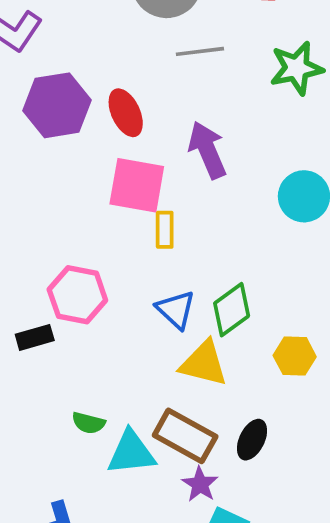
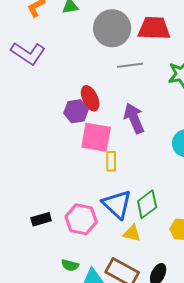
purple hexagon: (57, 105) -> (76, 111), moved, size x0.7
pink hexagon: (77, 295) -> (81, 219), moved
blue triangle: (176, 310) -> (117, 204), size x1.4
yellow triangle: (204, 363) -> (132, 233), size x0.7

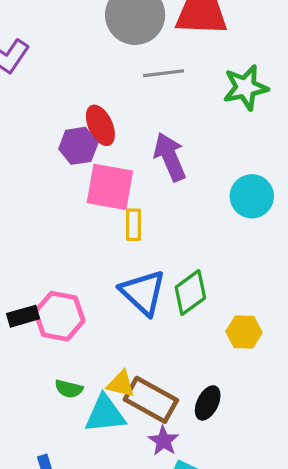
pink hexagon: (81, 219) -> (59, 316), moved
yellow triangle: (132, 233) -> (121, 384), moved

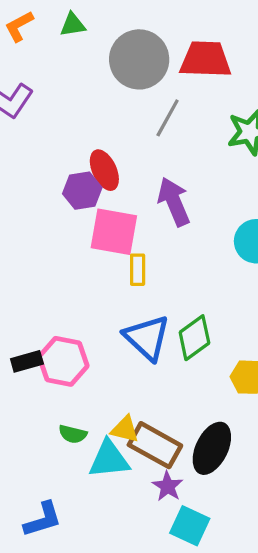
gray line: (163, 73) -> (168, 118), turned -54
black ellipse: (208, 403) -> (212, 448), size x1.5

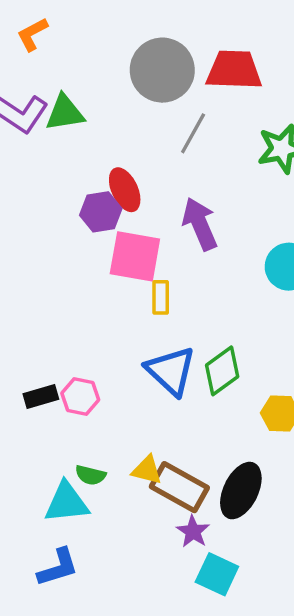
green triangle: (73, 25) -> (65, 113), moved, size x1.4
pink hexagon: (63, 361) -> (80, 397), size x0.7
cyan triangle: (109, 459) -> (67, 502), moved

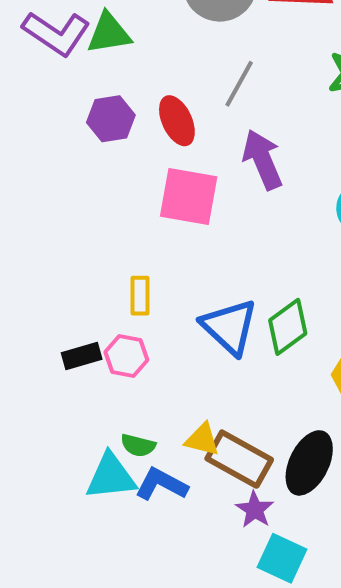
gray line: (193, 133) -> (239, 84), moved
purple hexagon: (101, 212) -> (111, 119), moved
yellow rectangle: (161, 297) -> (140, 296), moved
blue L-shape: (58, 567) -> (161, 484), moved, turned -135

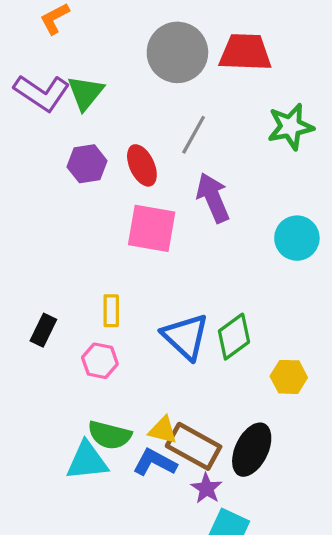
green triangle: (109, 33) -> (85, 93), turned -42
black rectangle: (82, 356) -> (43, 330), moved, turned -48
green semicircle: (138, 445) -> (110, 435), size x1.5
blue L-shape: (161, 484) -> (155, 462), moved

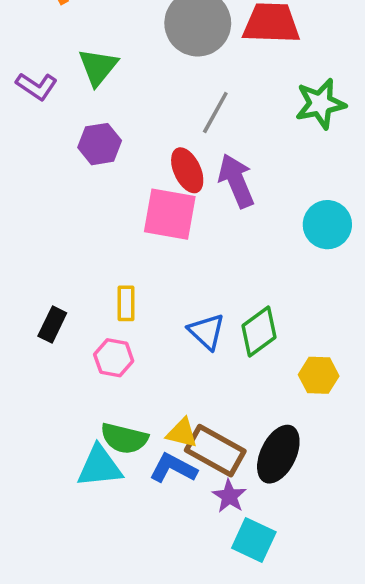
purple L-shape: (42, 93) -> (37, 86), moved, size x0.7
red ellipse: (142, 165) -> (187, 170), moved
blue triangle: (186, 337) -> (207, 331), size x0.7

